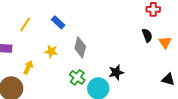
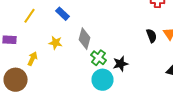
black semicircle: (147, 35) -> (152, 36), moved
green cross: (77, 77) -> (98, 58), moved

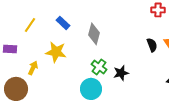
gray diamond: (84, 39) -> (94, 34), moved
yellow star: (56, 43) -> (56, 52), size x1.5
cyan circle: (102, 80) -> (91, 89), moved

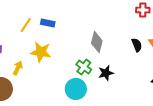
blue rectangle: (63, 23) -> (48, 23), turned -32
yellow line: (30, 25) -> (26, 25), moved
gray diamond: (94, 34) -> (97, 42), moved

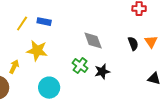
gray diamond: (97, 42) -> (93, 41), turned -35
cyan circle: (76, 89) -> (49, 88), moved

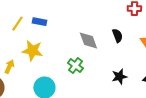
black semicircle: (133, 44) -> (117, 36), moved
black star: (102, 72) -> (119, 77), moved

